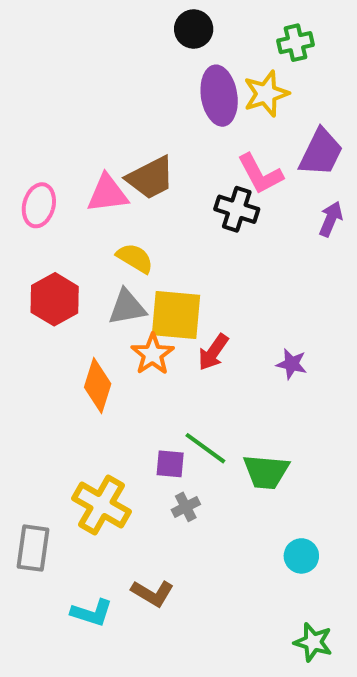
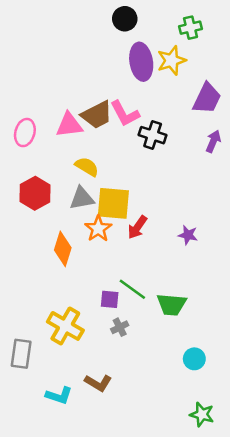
pink L-shape: (260, 174) -> (125, 114), moved

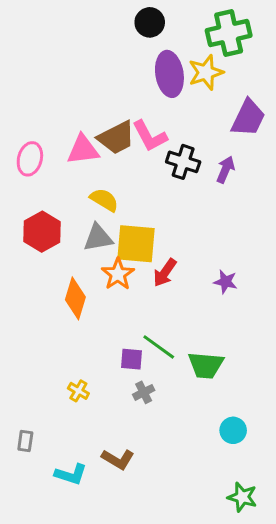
green cross: (191, 28) -> (229, 33), size x1.6
purple arrow: (213, 141) -> (226, 169), moved
yellow cross: (65, 326) -> (78, 391), size x0.5
gray rectangle: (21, 354) -> (25, 441), moved, size x0.6

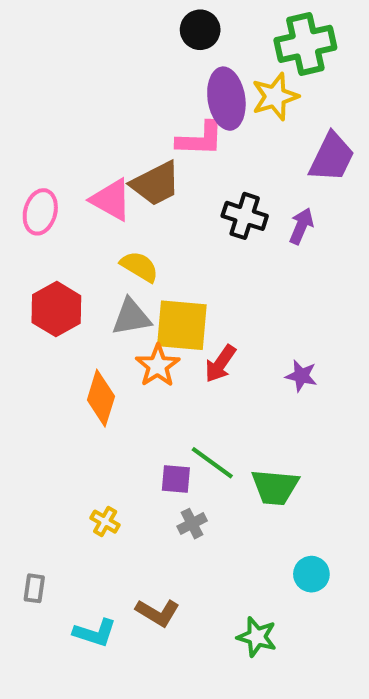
pink L-shape: (150, 136) -> (200, 139), moved, turned -60
pink triangle: (83, 150) -> (111, 200), turned 36
green star: (242, 497) -> (257, 637), moved

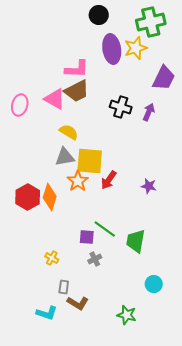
pink L-shape: (200, 139) -> (77, 69), moved
red hexagon: (56, 309) -> (28, 197), moved
green trapezoid: (275, 487) -> (136, 241), turned 95
gray rectangle: (34, 588) -> (64, 287), moved

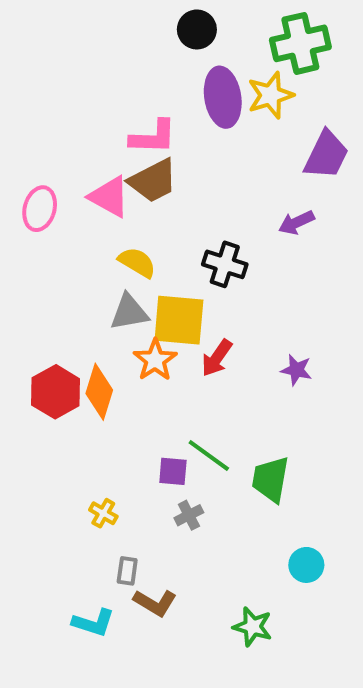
black cross: (121, 107) -> (225, 264), moved
purple arrow: (149, 112) -> (296, 223), turned -138

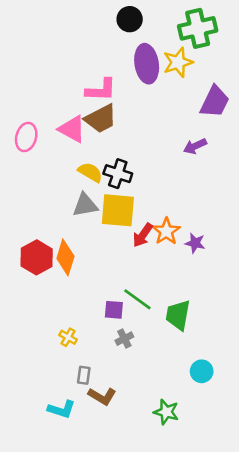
black cross: (225, 264) -> (118, 174), moved
orange star: (155, 360) -> (166, 231), moved

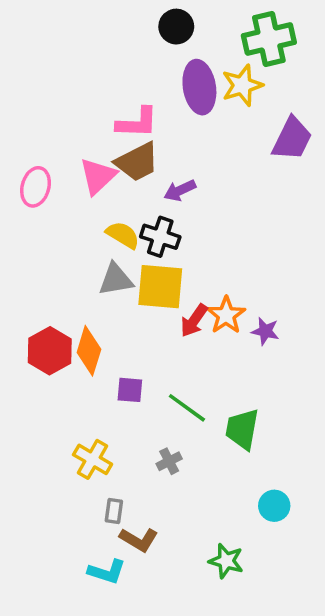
pink triangle: (72, 129) -> (98, 176), turned 48
purple arrow: (195, 146) -> (180, 190), moved
purple square: (114, 310) -> (130, 390), moved
yellow cross: (68, 337) -> (93, 459), size x1.5
cyan L-shape: (62, 409) -> (107, 572), moved

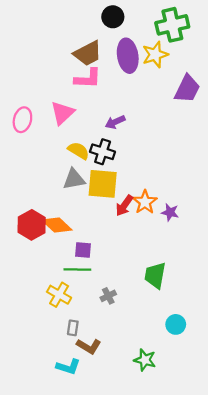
brown trapezoid: (137, 162) -> (88, 53), moved
orange diamond: (89, 351) -> (57, 225), turned -64
green line: (187, 408) -> (77, 270), moved, turned -35

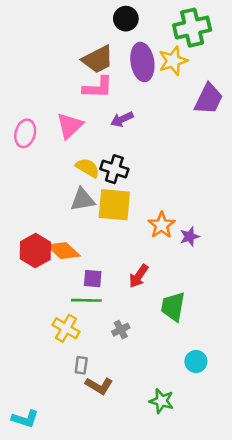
purple arrow: (115, 122) -> (122, 119), moved
red arrow: (124, 206) -> (139, 276), moved
purple star: (170, 212) -> (190, 237), turned -30
cyan L-shape: (68, 367) -> (25, 419), moved

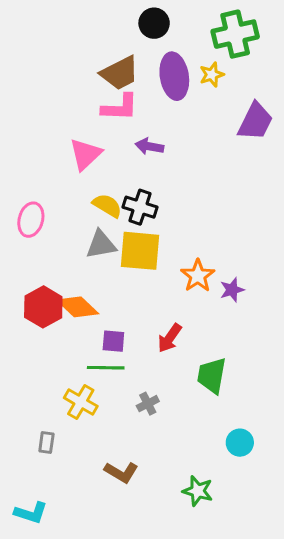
yellow star: (173, 61) -> (212, 75), size x0.7
purple arrow: (122, 119) -> (149, 146), turned 35
pink ellipse: (25, 133) -> (31, 220), moved
gray rectangle: (81, 365) -> (46, 443), moved

